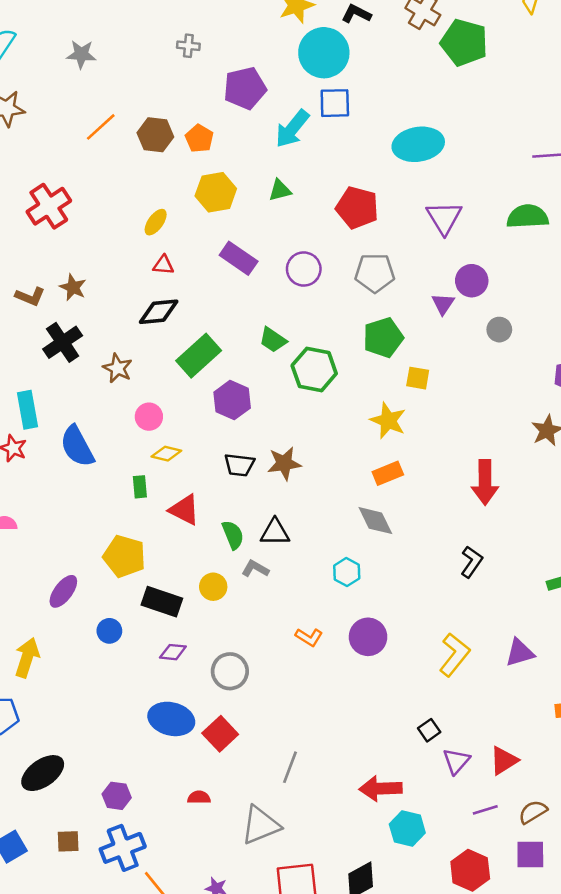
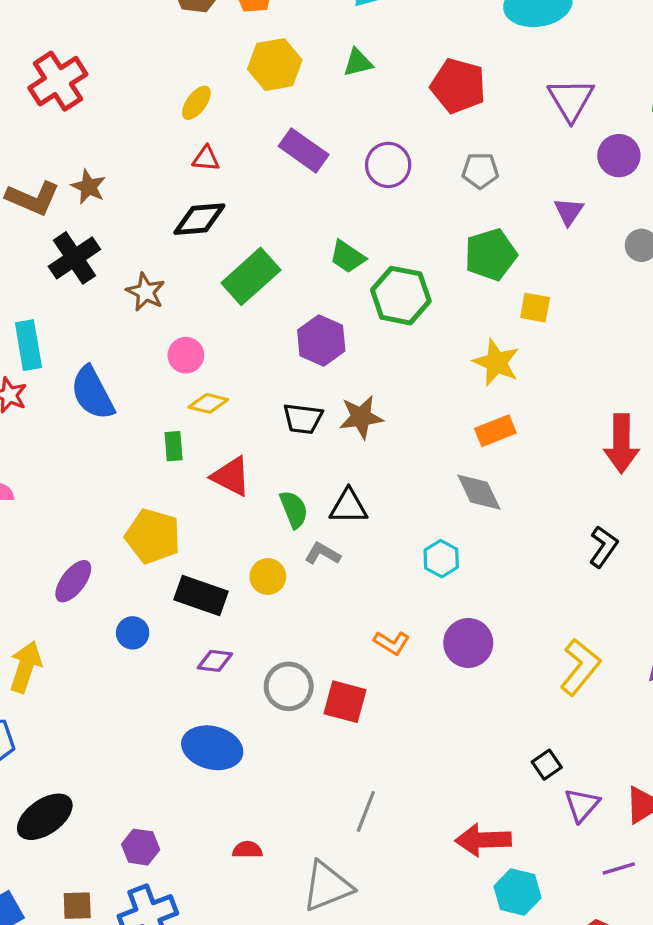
gray pentagon: (375, 273) -> (480, 171), size x0.7
purple circle: (472, 281) -> (619, 156), moved
brown L-shape: (30, 296) -> (33, 198), size x1.4
purple hexagon: (232, 400) -> (321, 340), moved
red square: (220, 734) -> (345, 702), moved, turned -32

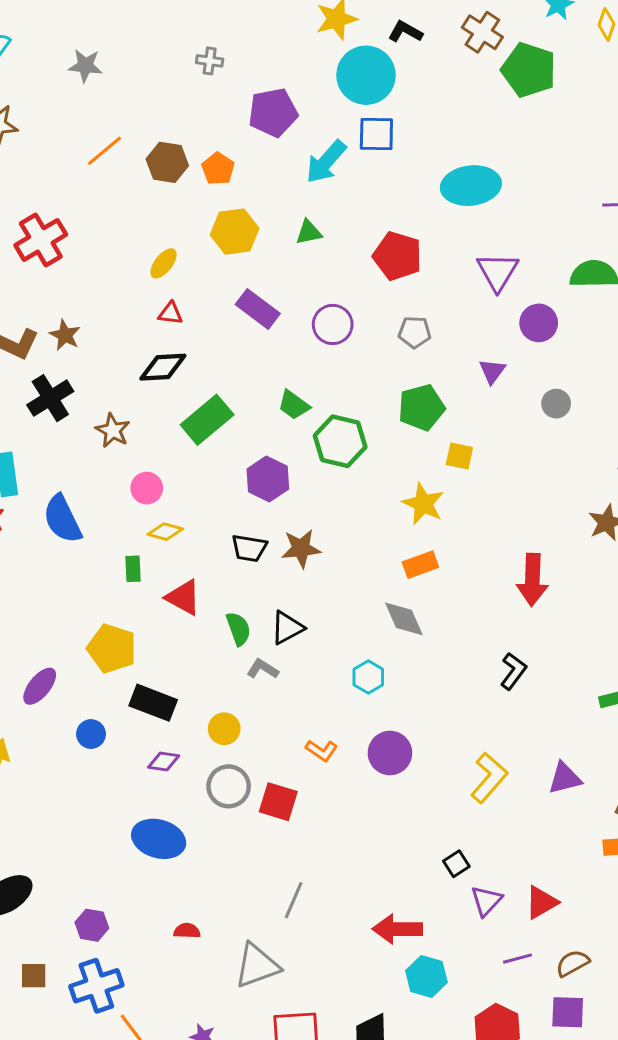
black triangle: (349, 506) -> (287, 628), turned -30
yellow circle: (268, 577) -> (224, 729), moved

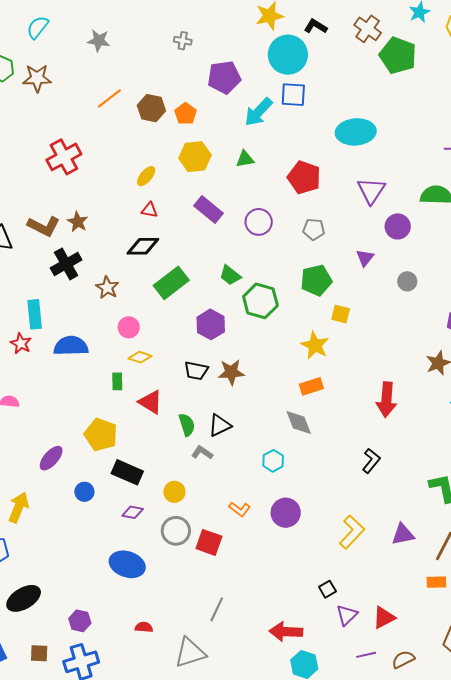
blue semicircle: (62, 519) -> (71, 346), turned 112

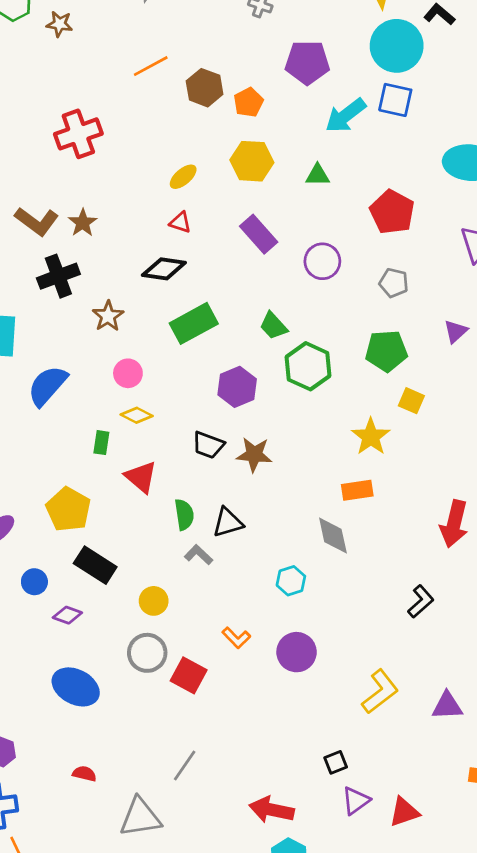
brown star: (37, 78) -> (59, 24), size x0.7
blue semicircle: (71, 346) -> (47, 386), turned -56
purple diamond: (133, 512) -> (67, 615), moved

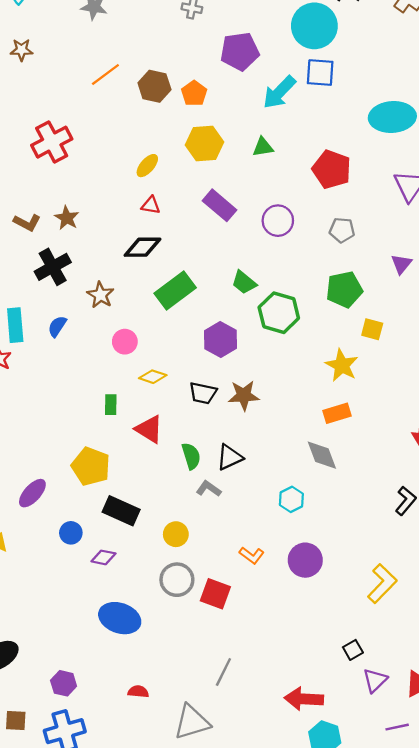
brown L-shape: (37, 221) -> (27, 223), size x0.7
blue semicircle: (47, 386) -> (57, 326), moved, size x0.6
yellow diamond: (137, 415) -> (153, 377), moved

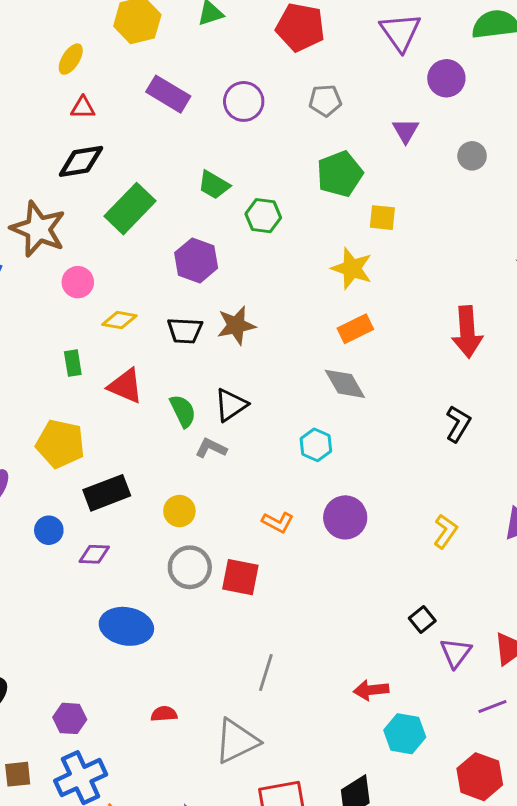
brown star: (100, 295) -> (38, 229), size x1.6
green hexagon: (279, 313) -> (263, 216), size x0.7
black rectangle: (121, 511) -> (107, 493), turned -36
yellow L-shape: (382, 584) -> (445, 531), size x0.7
red arrow: (304, 699) -> (371, 690), size x0.7

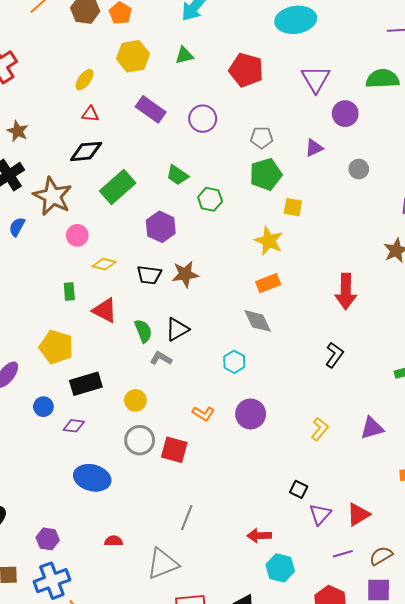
gray pentagon: (325, 100) -> (262, 138), moved
purple triangle: (406, 131) -> (314, 148), turned 30
black square: (422, 620) -> (299, 489), turned -30

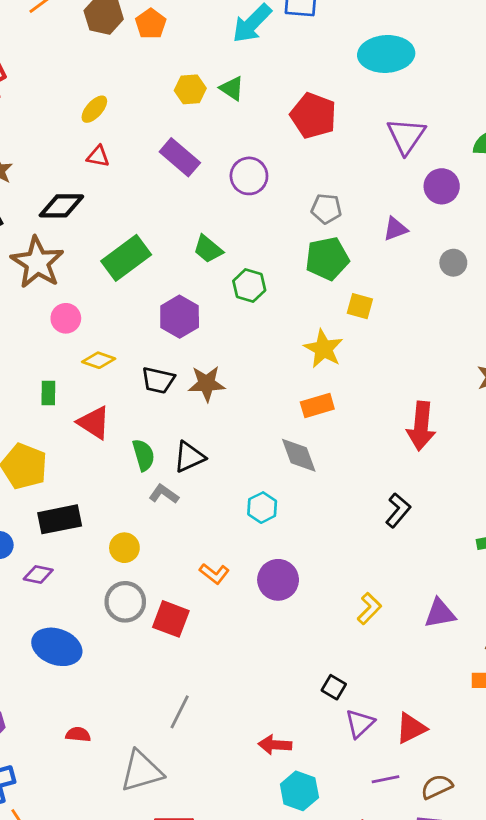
green triangle: (184, 55) -> (232, 88), turned 42
yellow hexagon: (133, 56) -> (190, 89), moved, size x0.7
black diamond: (86, 151) -> (61, 206), moved

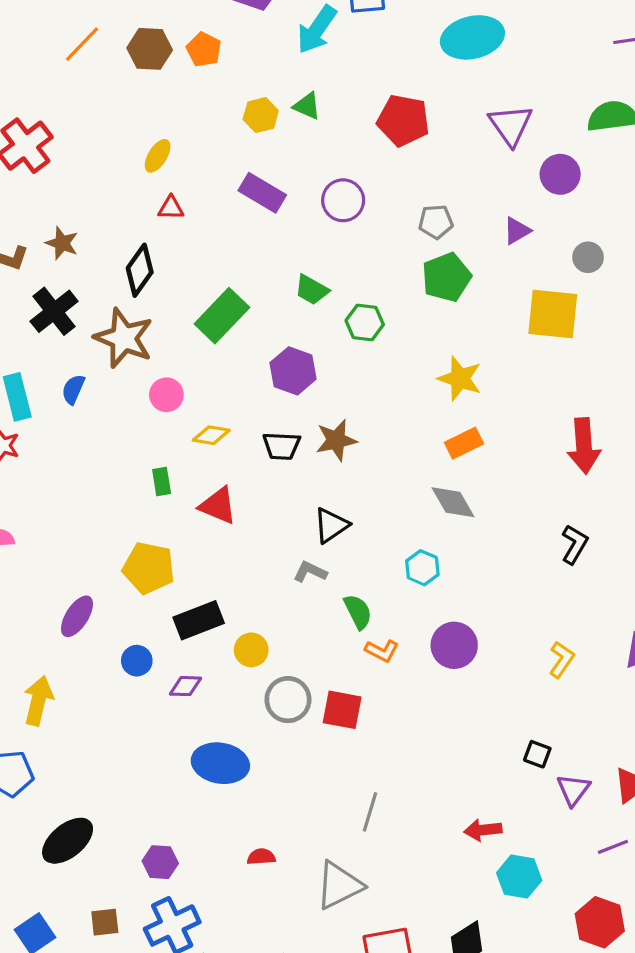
black diamond: (61, 206) -> (140, 270), turned -45
yellow square: (360, 306) -> (553, 314), moved, size x1.8
green semicircle: (143, 455) -> (358, 612), moved
yellow circle: (124, 548) -> (251, 650), moved

